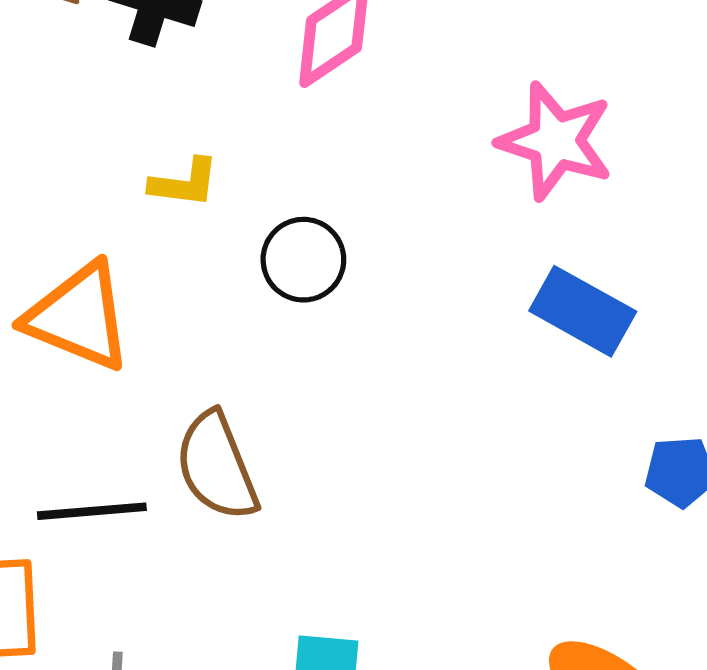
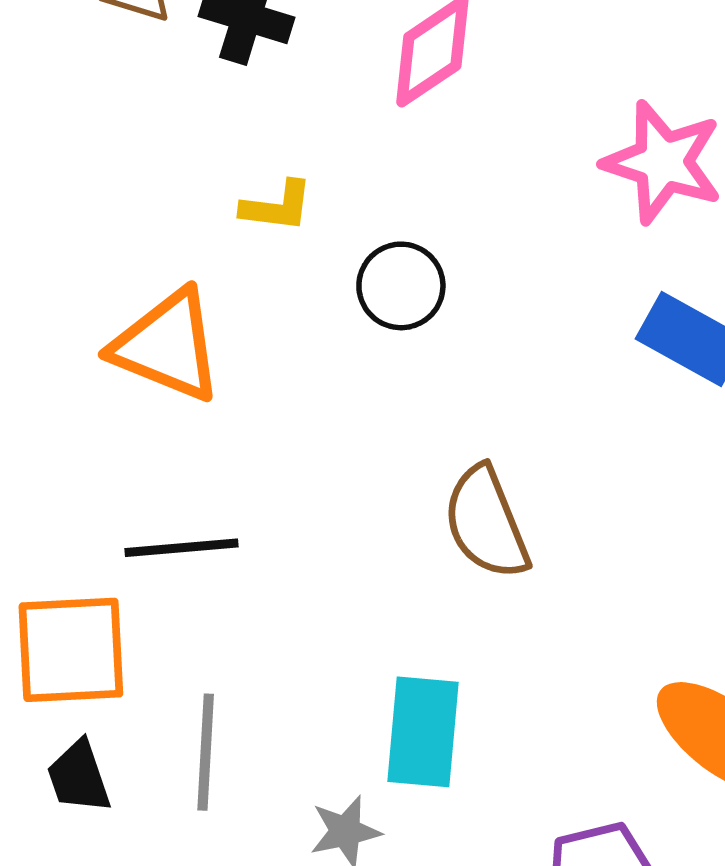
brown semicircle: (217, 466) -> (486, 523), moved

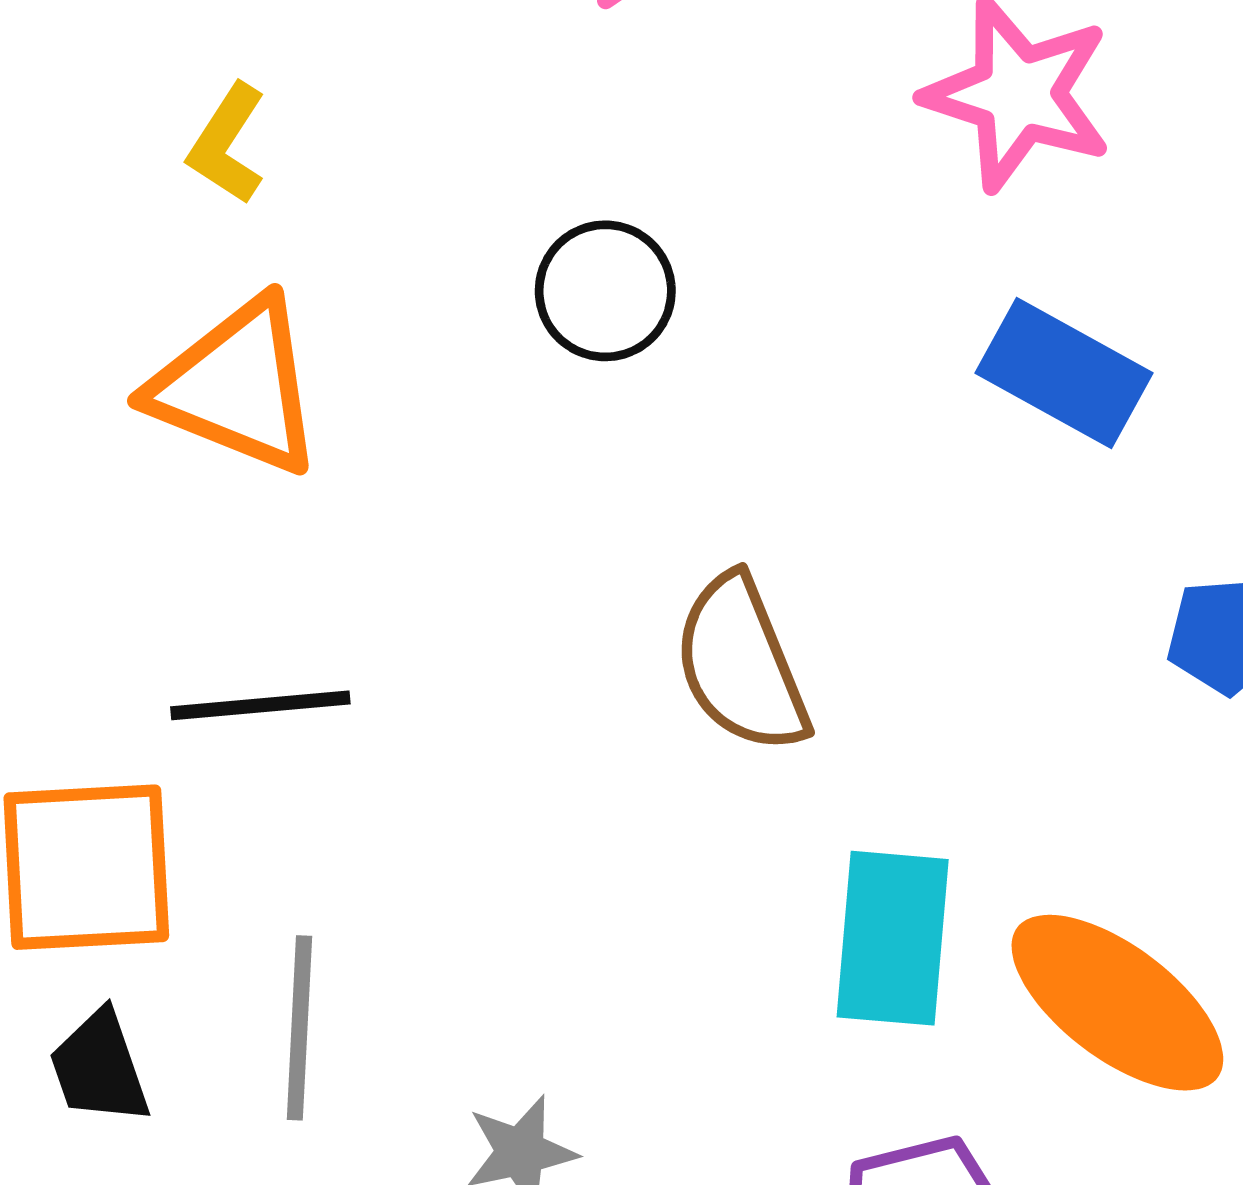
yellow L-shape: (277, 206) -> (227, 144), moved, turned 116
cyan rectangle: (423, 732) -> (893, 938), moved

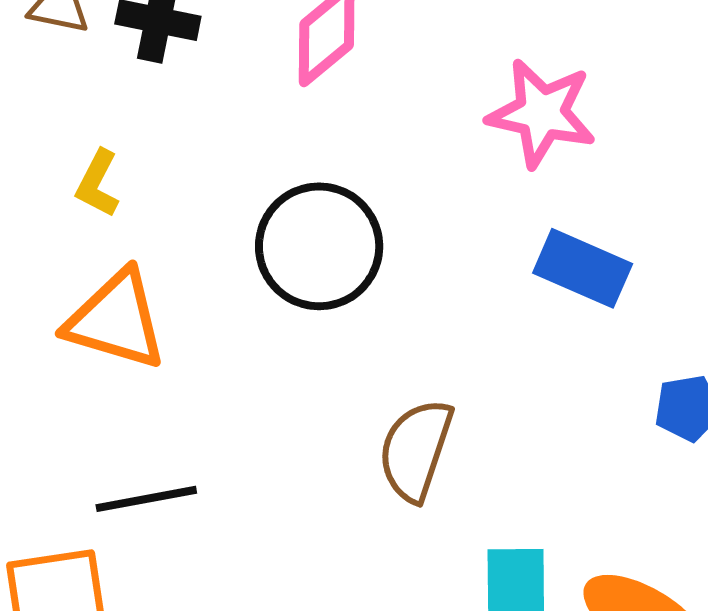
black circle: (605, 291) -> (319, 246), size x1.6
brown semicircle: (741, 664) -> (416, 450), turned 46

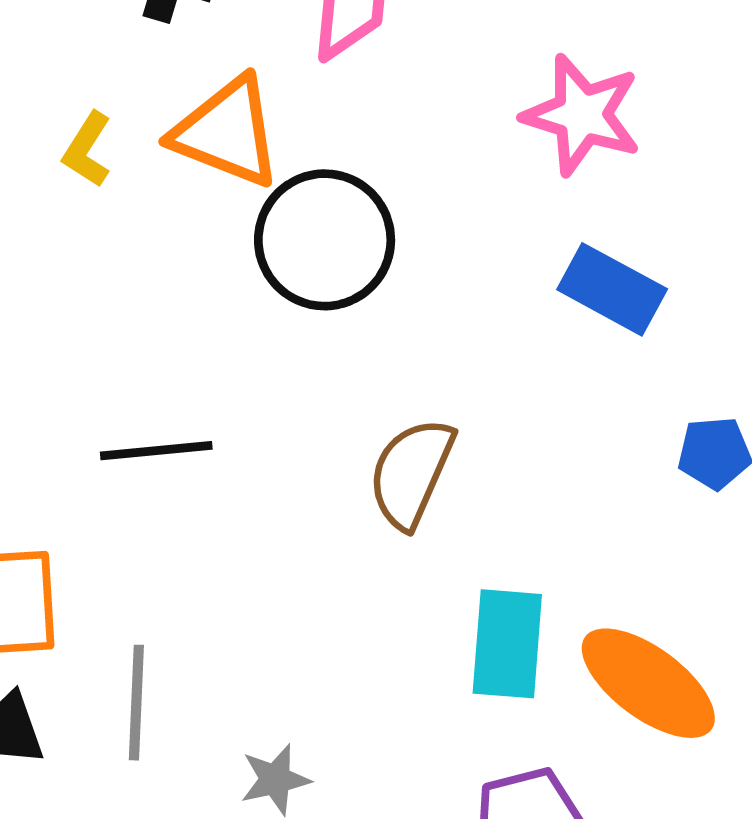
orange triangle: (116, 320) -> (227, 132), moved
black line: (146, 499) -> (156, 451), moved

